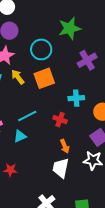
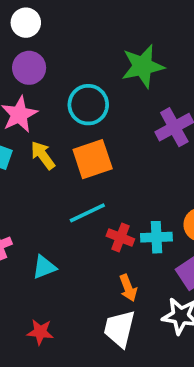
cyan cross: (76, 98) -> (156, 237), moved
cyan line: (27, 116) -> (87, 213), moved
red star: (10, 170) -> (40, 332), moved

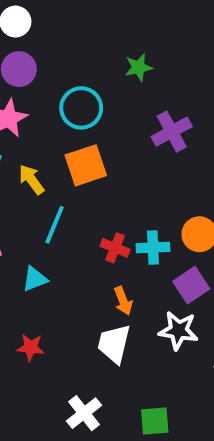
green star: (143, 66) -> (138, 67), size x0.6
yellow arrow: (43, 155) -> (31, 179), moved
cyan line: (87, 213) -> (55, 225), moved, turned -42

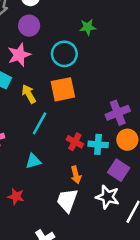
green star: (138, 67) -> (88, 27), moved
purple cross: (172, 132) -> (118, 113), moved
cyan triangle: (35, 279) -> (33, 161), moved
purple square: (191, 285) -> (119, 170), turned -30

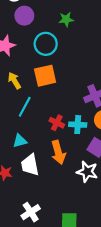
purple circle: (29, 26) -> (24, 16), moved
orange arrow: (76, 175) -> (58, 152), size x1.5
white trapezoid: (67, 200) -> (30, 165), moved, turned -30

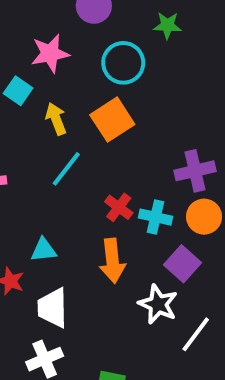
orange square: (45, 76) -> (112, 120), turned -30
cyan triangle: (20, 141) -> (44, 250), moved
white trapezoid: (30, 165) -> (53, 308), moved

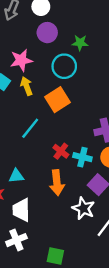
green star: (167, 25) -> (80, 43), moved
yellow arrow: (56, 119) -> (26, 86), moved

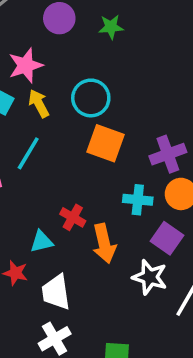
cyan circle: (64, 66) -> (91, 98), moved
orange square: (58, 100) -> (106, 143), moved, turned -30
cyan line: (30, 128) -> (28, 153), moved
red cross: (61, 151) -> (73, 217), moved

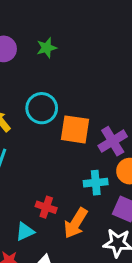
orange square: (106, 143) -> (75, 129), moved
orange arrow: (104, 243) -> (76, 223), turned 56

